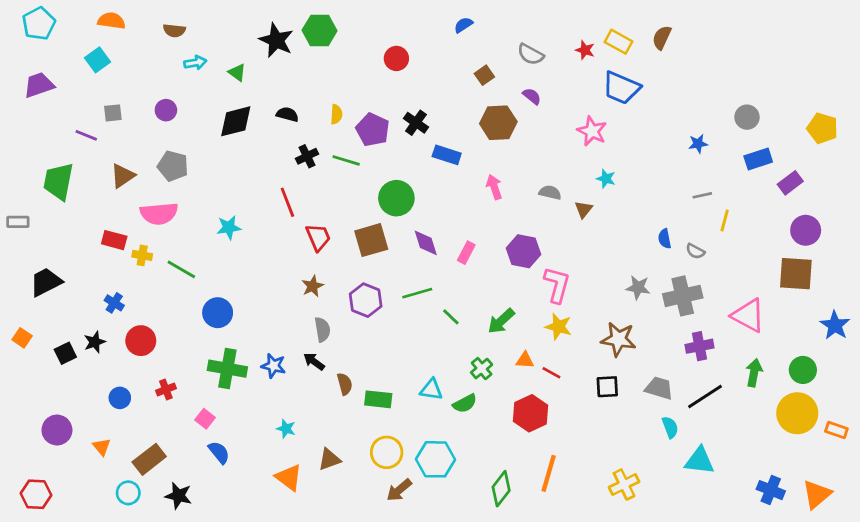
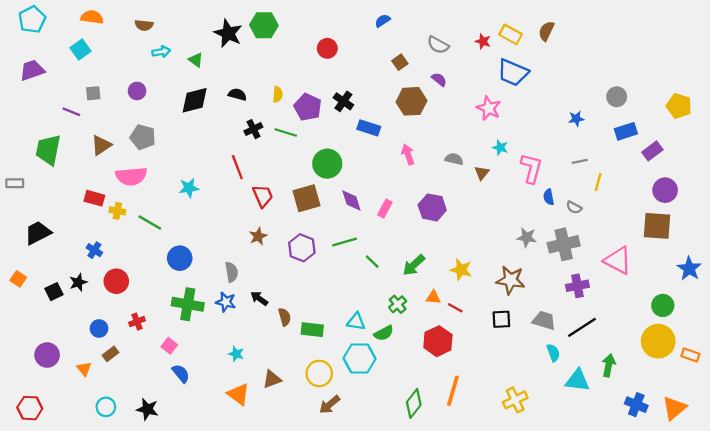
pink L-shape: (557, 285) -> (531, 168), moved
gray semicircle: (322, 329) -> (232, 272), moved
green arrow: (754, 373) -> (609, 365), moved
brown rectangle: (149, 459) -> (110, 354), moved, size x0.6
cyan hexagon: (436, 459) -> (360, 358), moved

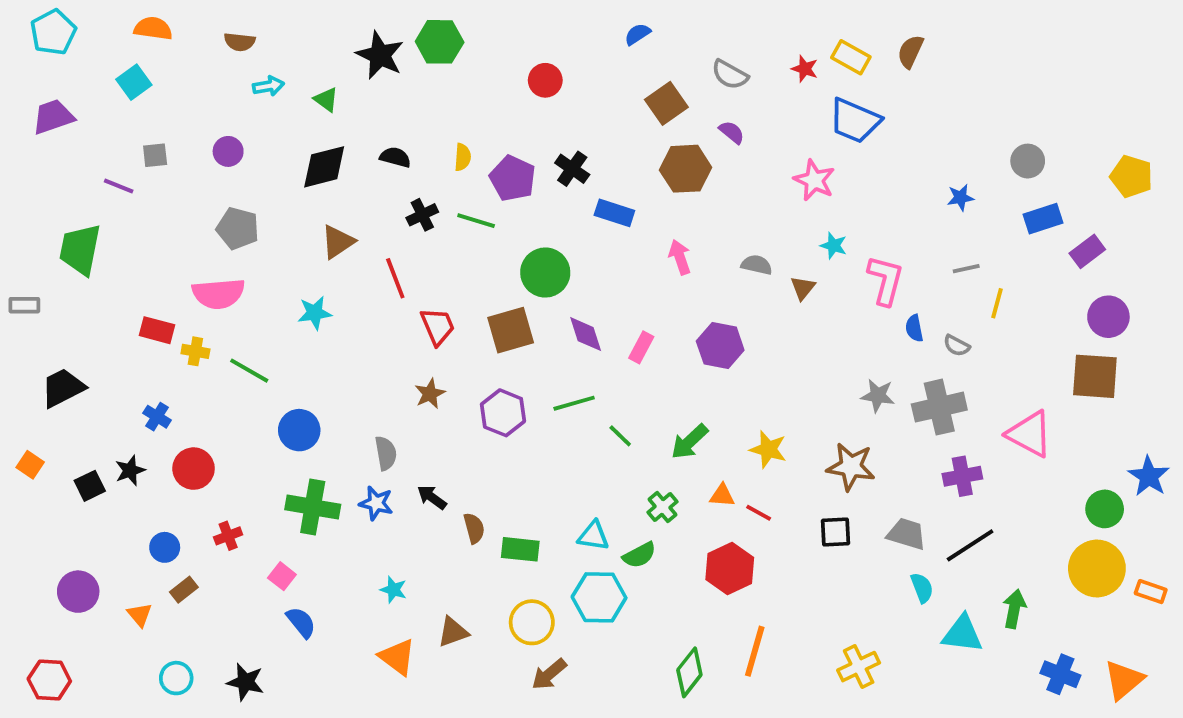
brown square: (400, 62) -> (666, 103), size x1.5
brown triangle: (101, 145) -> (338, 242), moved
blue star: (689, 269) -> (1149, 476), moved

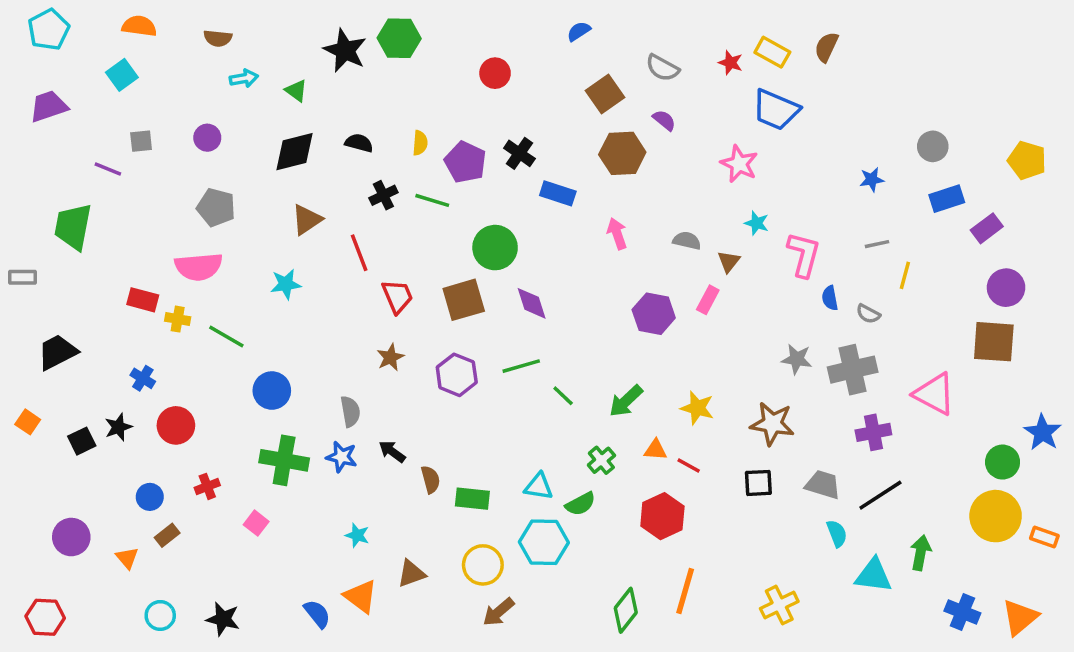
pink rectangle: (641, 347) -> (708, 300), moved
blue semicircle: (301, 622) -> (317, 614), moved

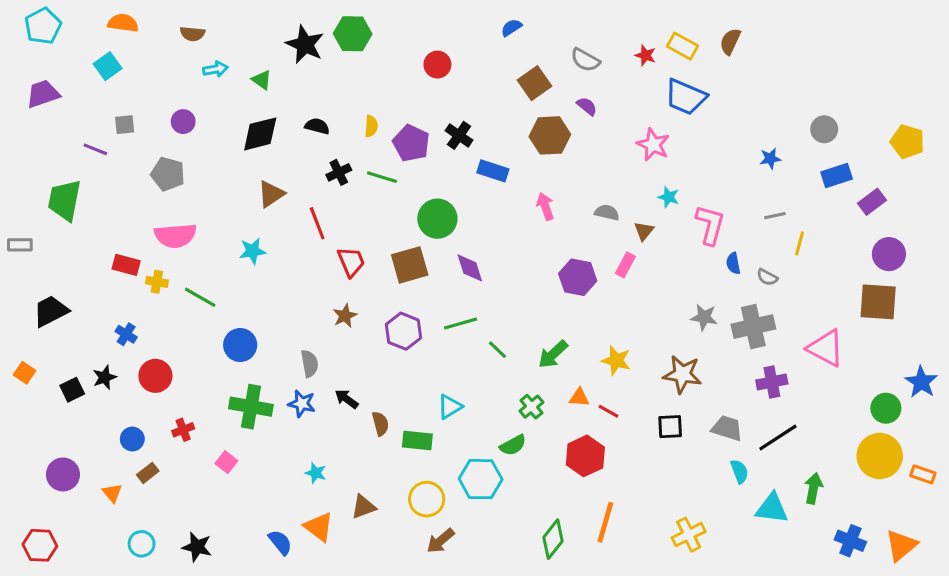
gray pentagon: (216, 207) -> (168, 174), moved
cyan triangle: (539, 486) -> (450, 407), moved, turned -40

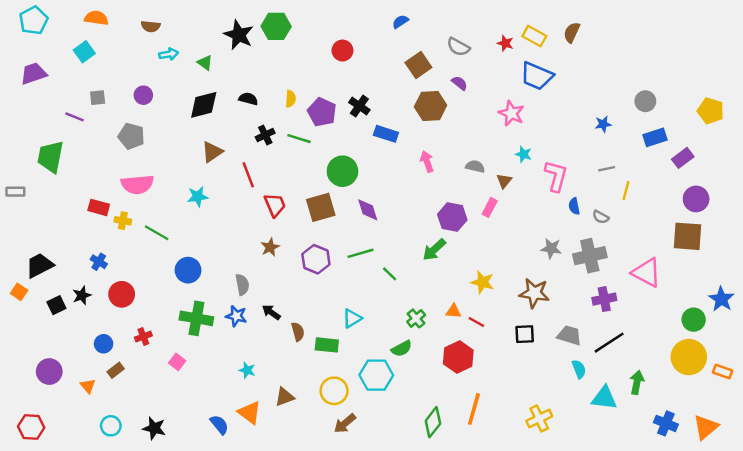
black trapezoid: (51, 311) -> (40, 265), moved
green arrow: (553, 354) -> (434, 250), moved

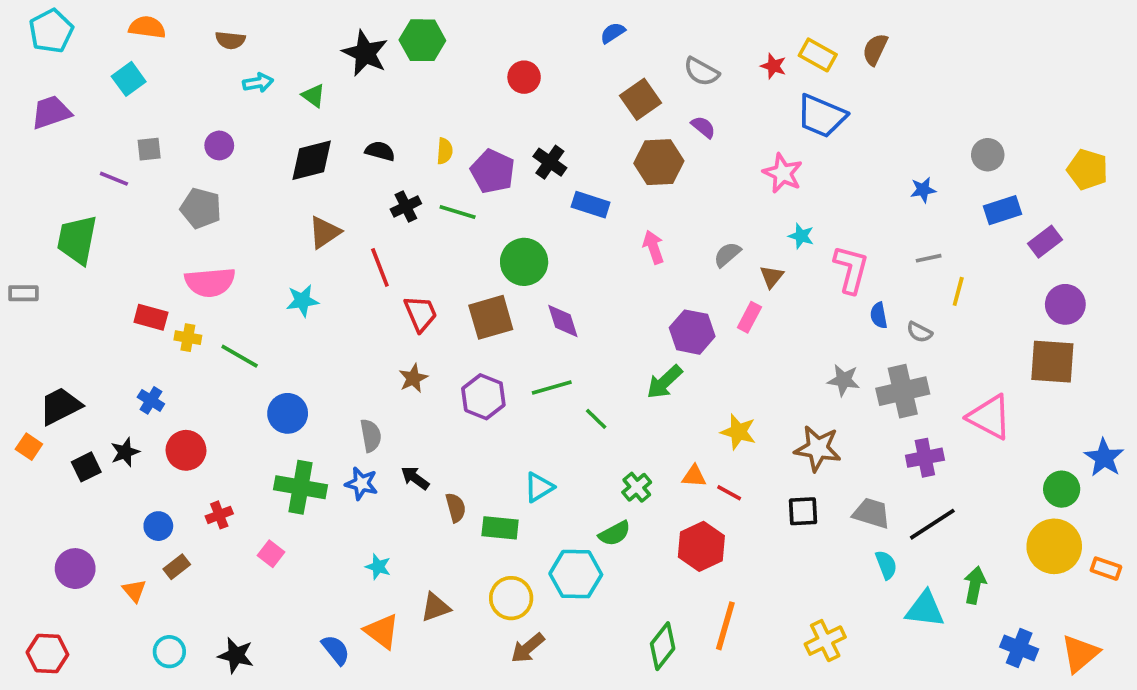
gray semicircle: (475, 166) -> (727, 254), turned -54

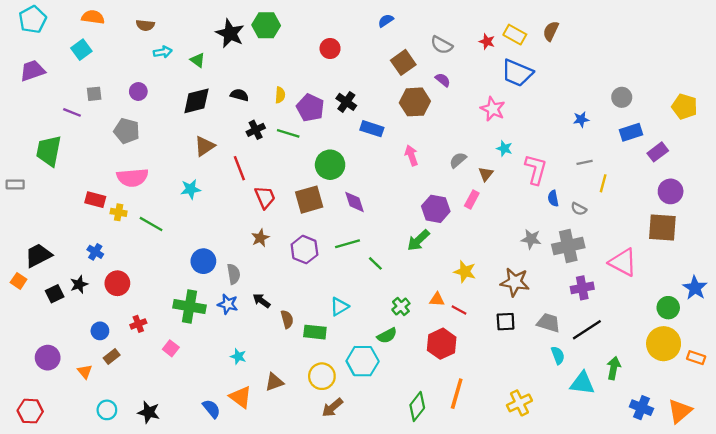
blue circle: (288, 413) -> (203, 261), moved

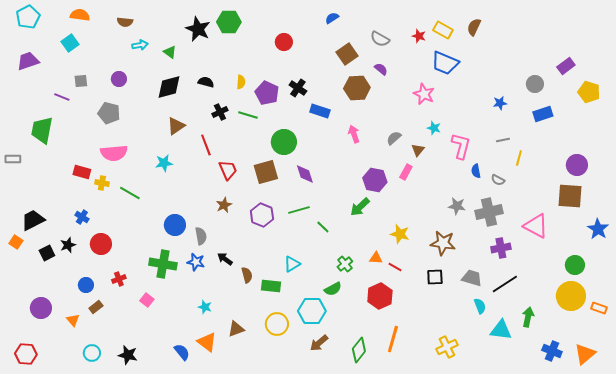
purple rectangle: (658, 152) -> (566, 66), moved
blue star: (695, 288) -> (598, 229), moved
brown arrow: (332, 408) -> (319, 343), moved

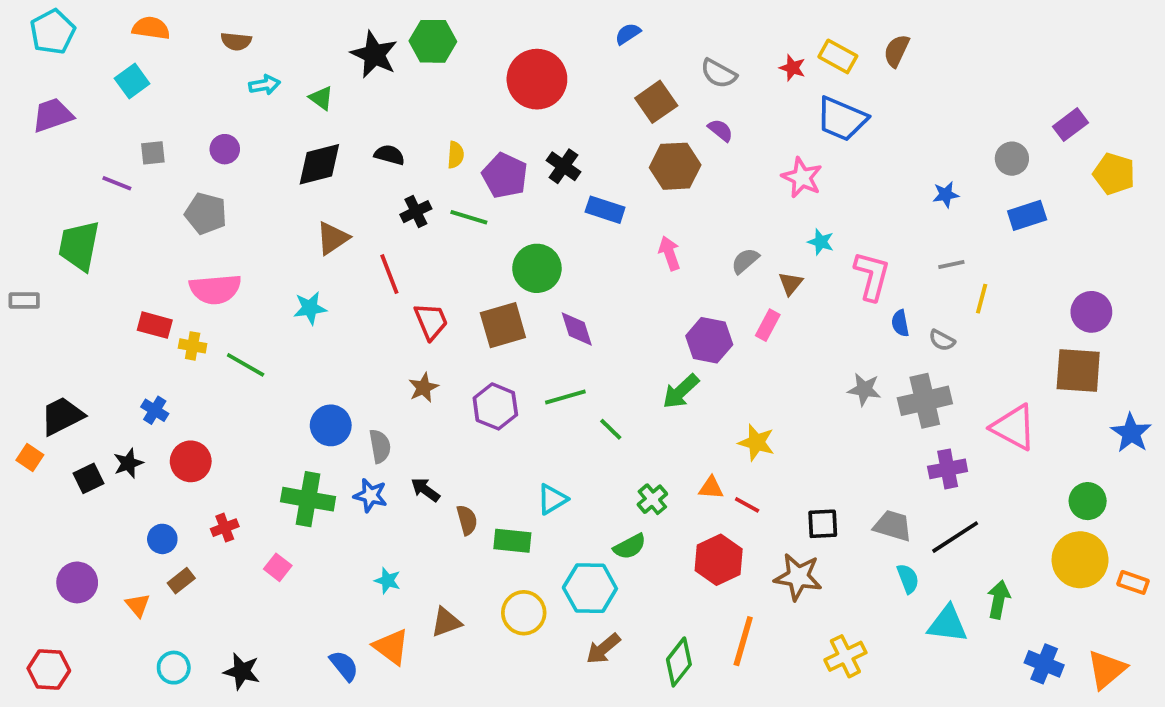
red circle: (284, 42) -> (537, 79), size x1.8
brown star: (443, 243) -> (798, 577), moved

